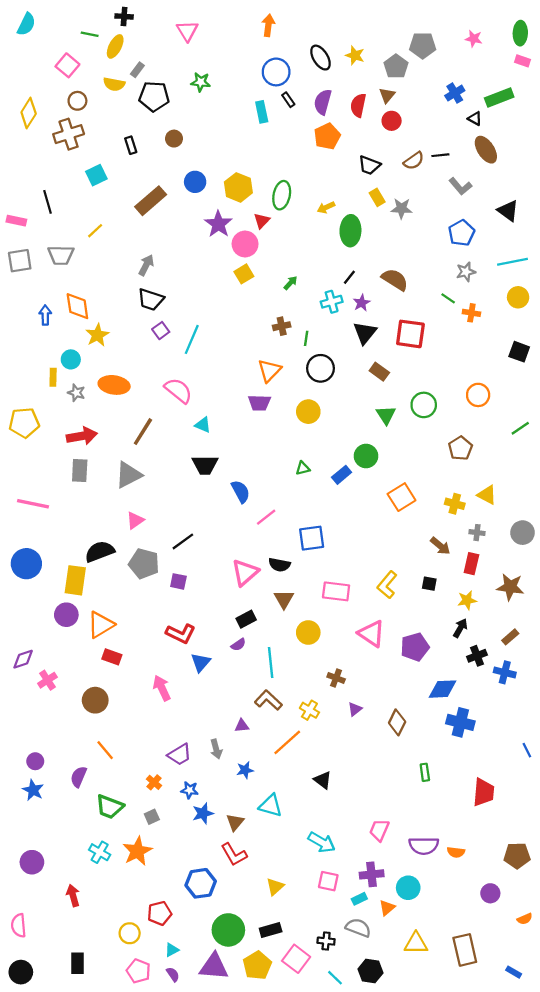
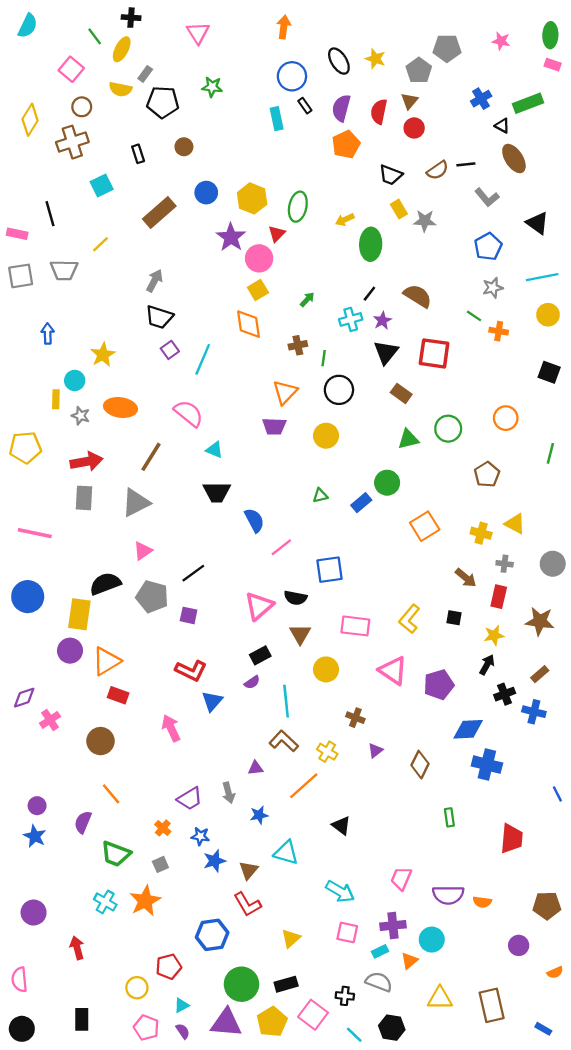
green line: (90, 34) -> (95, 36), turned 42
orange diamond: (77, 306) -> (249, 324), moved
green triangle: (386, 415) -> (408, 439), turned 50
green line: (520, 428) -> (550, 453), turned -42

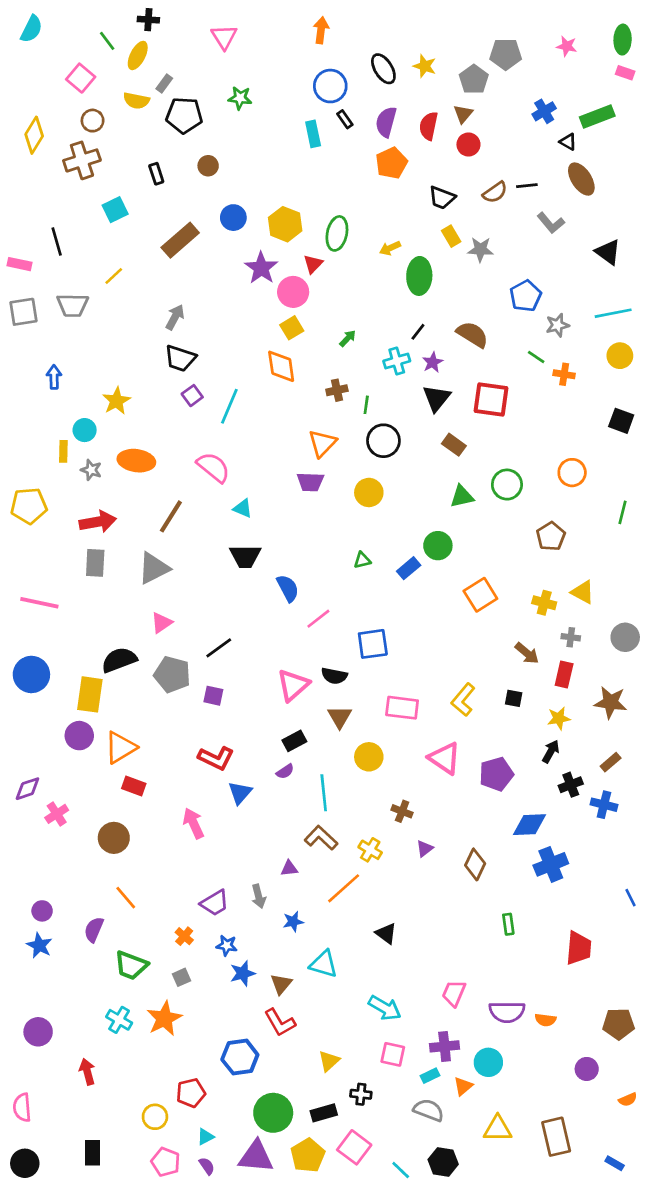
blue pentagon: (488, 247) -> (526, 296), moved
blue cross: (487, 765) -> (551, 864), turned -36
black cross: (345, 996) -> (361, 1094), moved

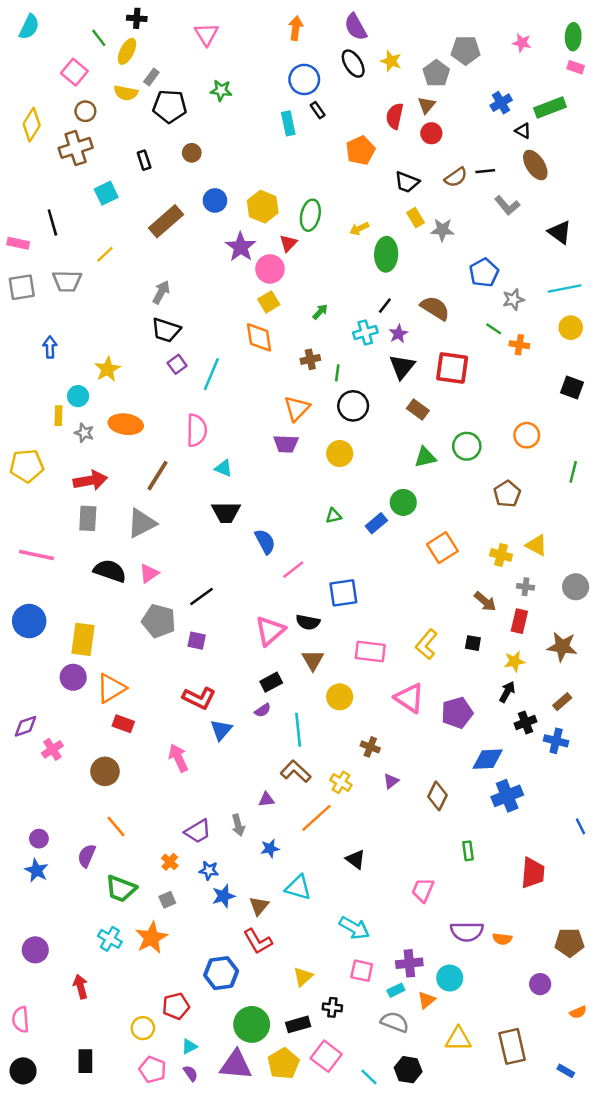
purple semicircle: (386, 122) -> (356, 27), moved, turned -44
pink semicircle: (213, 467) -> (197, 430), turned 52
black semicircle: (119, 660) -> (110, 571), moved, turned 40
pink trapezoid: (454, 993) -> (423, 890), moved

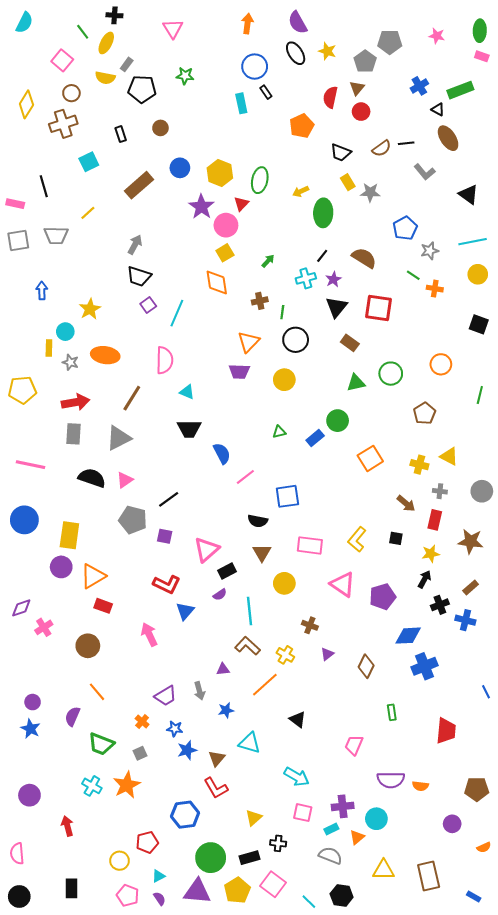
pink triangle: (270, 631) -> (207, 550), moved

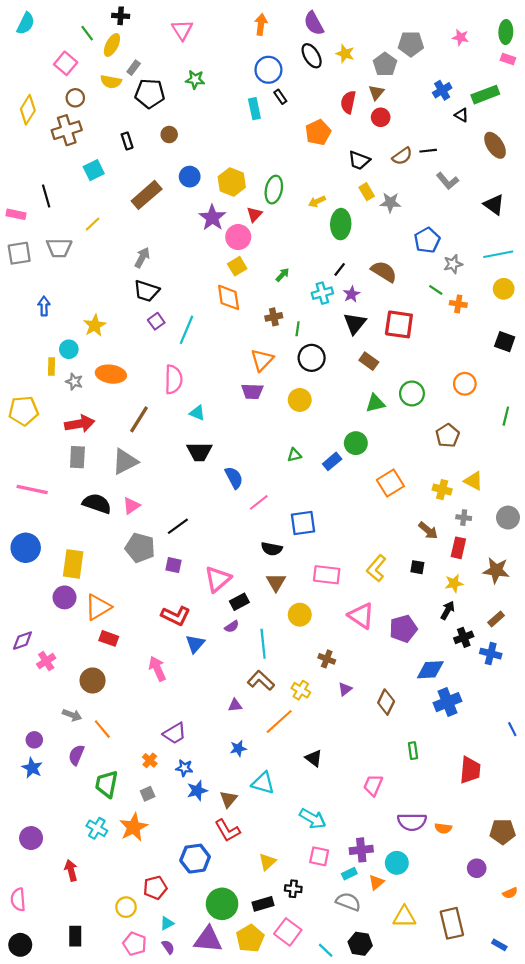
brown ellipse: (448, 138) -> (495, 145), moved
gray arrow: (199, 691) -> (72, 715), moved, turned -54
green trapezoid: (101, 744) -> (107, 784), turned 80

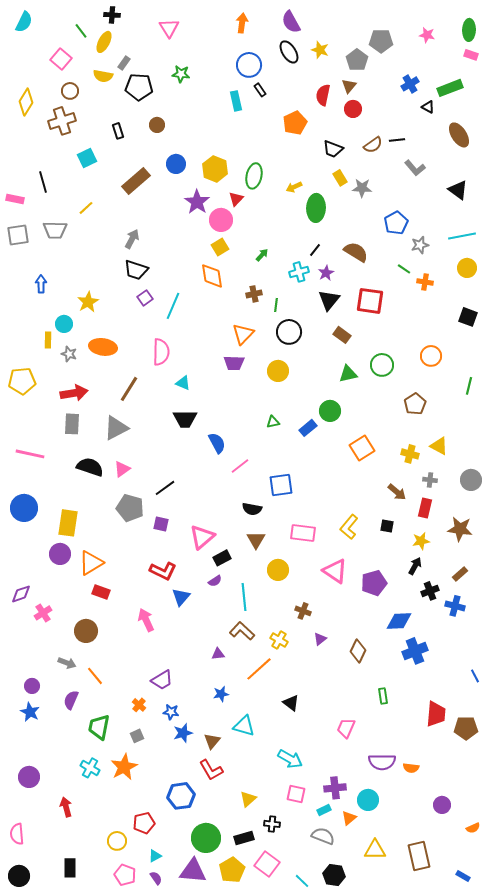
brown pentagon: (503, 832) -> (466, 728), moved

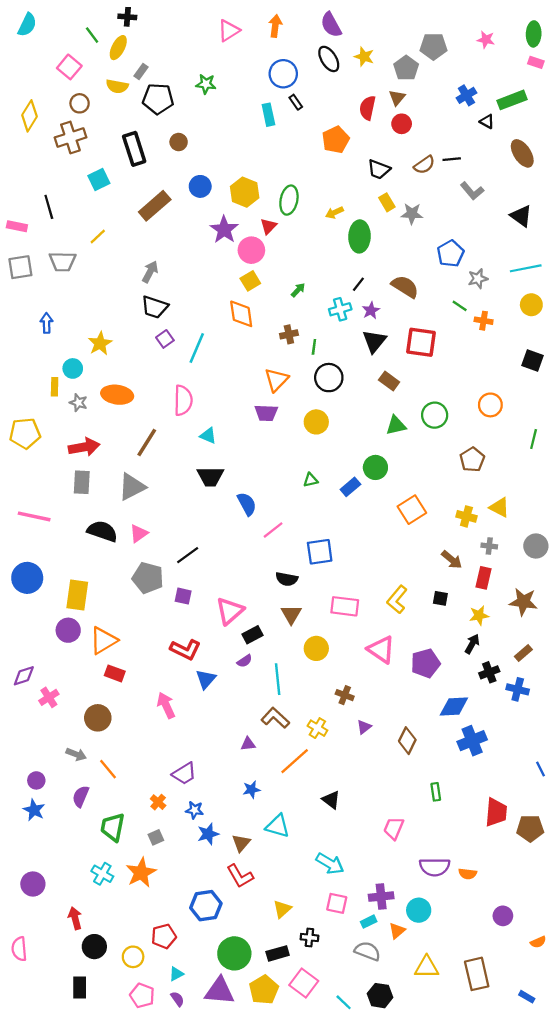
pink triangle: (169, 28) -> (229, 30), moved, turned 30
black rectangle: (118, 131) -> (134, 149), size x1.8
black circle: (19, 876) -> (94, 947), moved

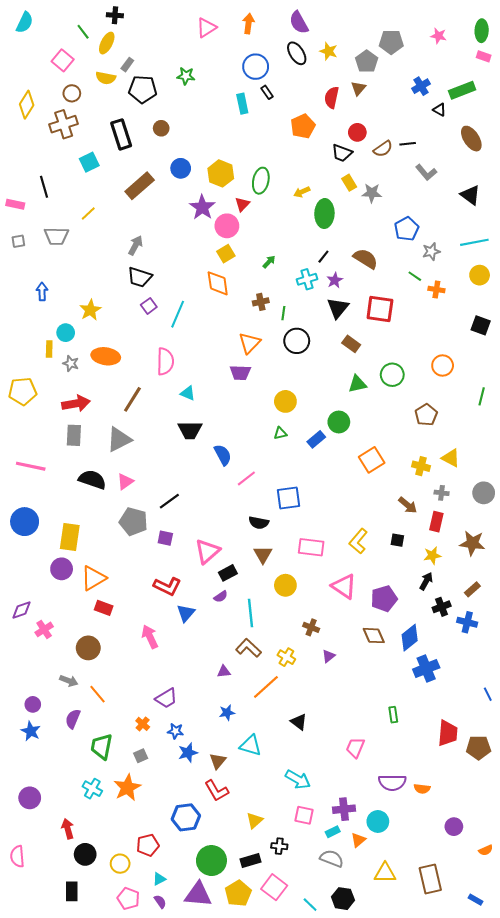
red circle: (402, 124) -> (357, 132), moved
gray square: (20, 267) -> (18, 241), size x0.6
yellow circle: (316, 422) -> (285, 401), moved
blue diamond: (454, 706) -> (410, 638), turned -36
brown diamond: (407, 741) -> (374, 636), moved, turned -50

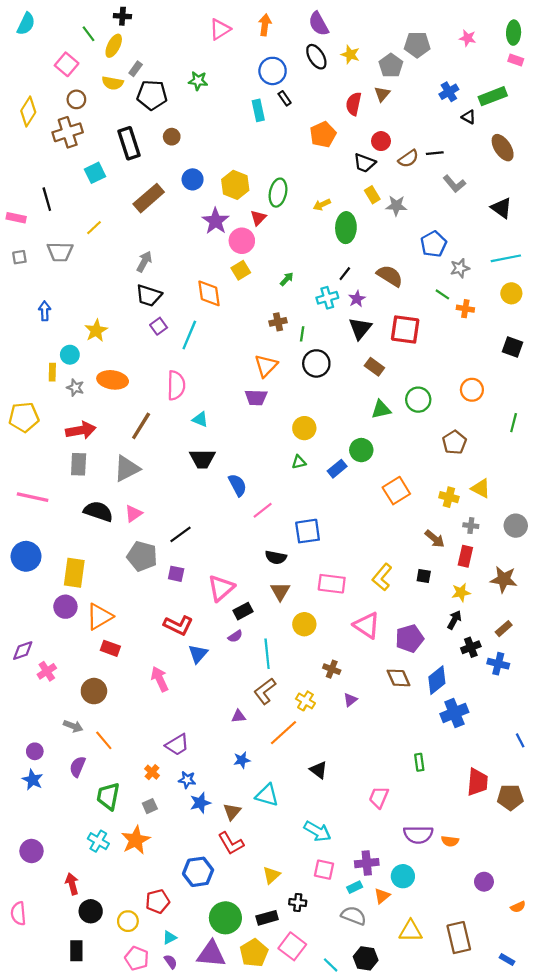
orange diamond: (218, 283) -> (209, 293), moved
brown L-shape: (248, 648) -> (265, 691), turned -80

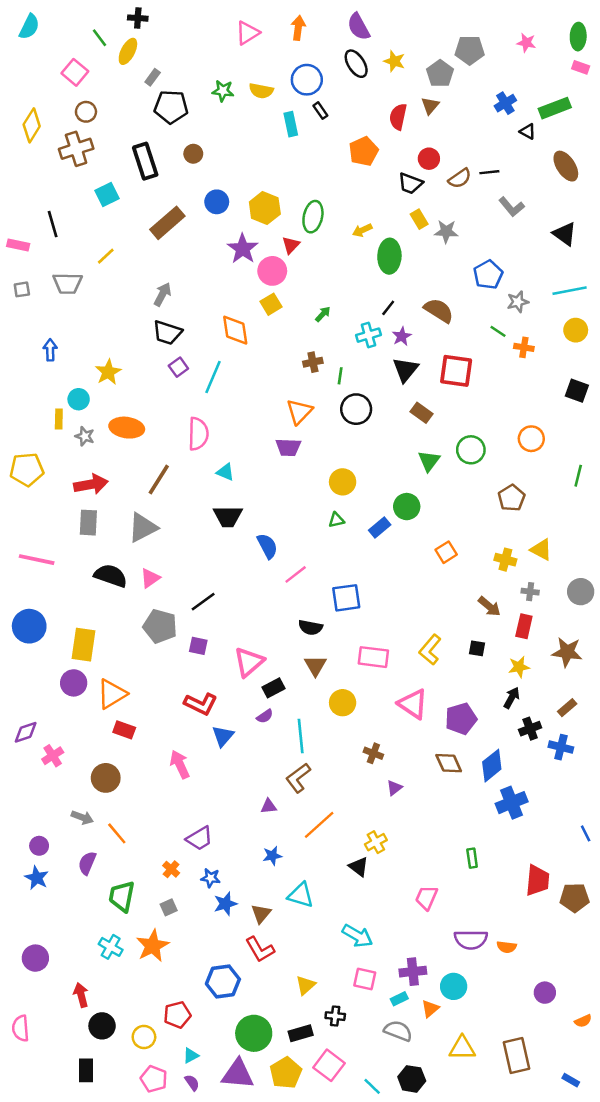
yellow semicircle: (113, 83) -> (261, 91), moved
green triangle: (381, 409) -> (429, 461), turned -40
orange square: (396, 491) -> (446, 552), size x0.7
yellow cross: (305, 701) -> (376, 842), moved, turned 30

